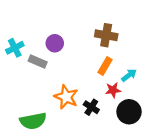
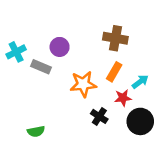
orange star: (66, 97) -> (83, 84), moved, turned -30
green semicircle: (33, 121) -> (36, 131), size x0.6

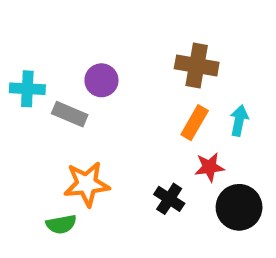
cyan cross: (16, 52) -> (27, 89), turned 30
cyan arrow: (140, 82) -> (239, 121), moved, turned -42
orange star: (83, 84) -> (87, 184), moved

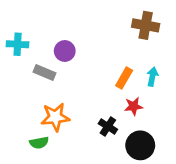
brown cross: (197, 65) -> (146, 25), moved
cyan cross: (27, 89) -> (18, 44), moved
black circle: (239, 207) -> (140, 145), moved

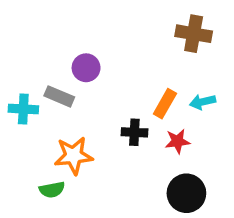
cyan cross: (18, 44) -> (23, 109), moved
cyan arrow: (152, 77) -> (203, 102), turned -114
black cross: (108, 126) -> (134, 132), moved, turned -30

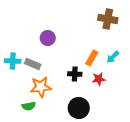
gray rectangle: (59, 96) -> (33, 64), moved
cyan arrow: (203, 102) -> (113, 57), turned -32
black circle: (186, 193) -> (79, 108), moved

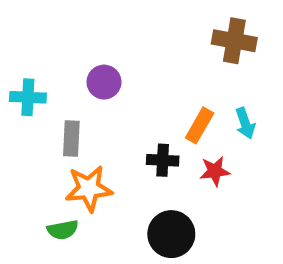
cyan arrow: (113, 57) -> (245, 123), turned -64
cyan cross: (13, 61) -> (28, 97), moved
gray rectangle: (33, 64) -> (71, 139), turned 70

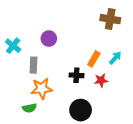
cyan cross: (28, 97) -> (13, 46), turned 35
cyan arrow: (245, 123) -> (115, 58), turned -120

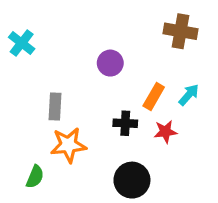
purple circle: (49, 38) -> (110, 63), moved
cyan cross: (13, 46) -> (22, 43), moved
green semicircle: (29, 108) -> (35, 177), moved, turned -56

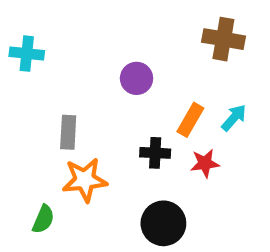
cyan cross: (22, 43) -> (27, 54), turned -32

